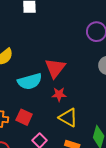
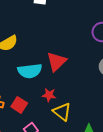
red star: (59, 94) -> (49, 95), moved

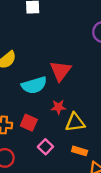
yellow triangle: (62, 112) -> (75, 122), turned -36

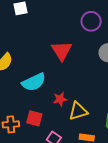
red triangle: (60, 71) -> (62, 51), moved

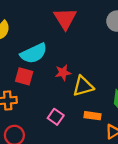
red square: (34, 118) -> (24, 76), moved

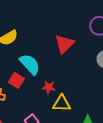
cyan semicircle: (34, 53) -> (30, 64), turned -125

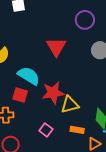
red star: (49, 87) -> (53, 93), size x1.6

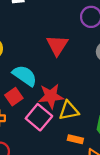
red square: (20, 95) -> (14, 97), turned 35
pink square: (46, 130) -> (39, 117), moved, size x1.6

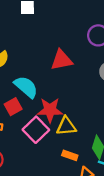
red triangle: (57, 45) -> (62, 60), turned 40

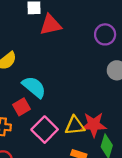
red triangle: (62, 60) -> (51, 25), moved
red star: (50, 110) -> (94, 125), moved

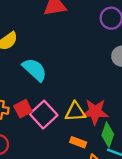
red square: (21, 107) -> (23, 109), moved

